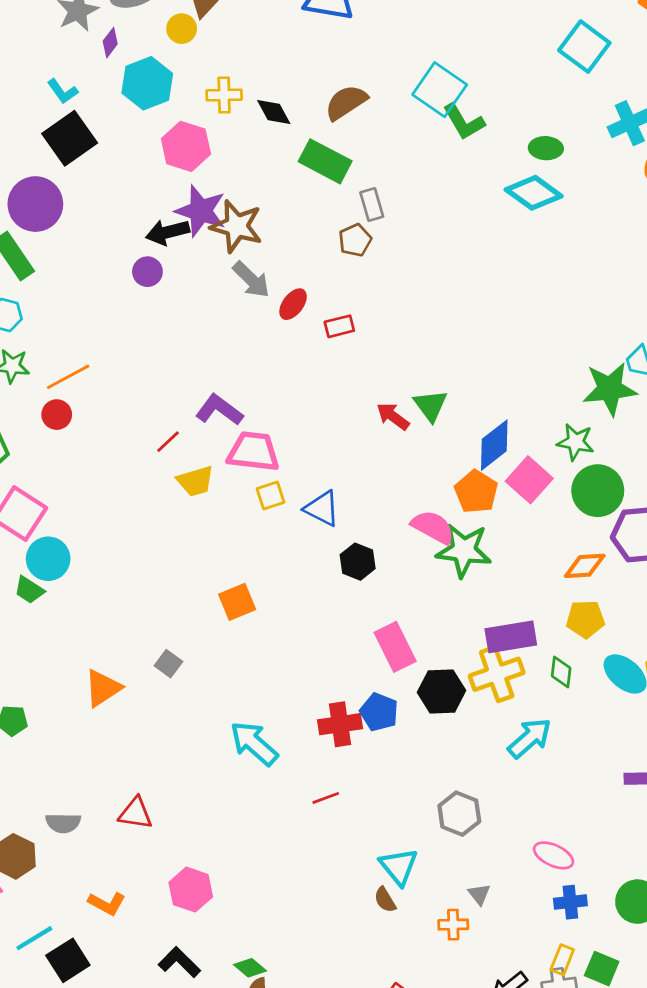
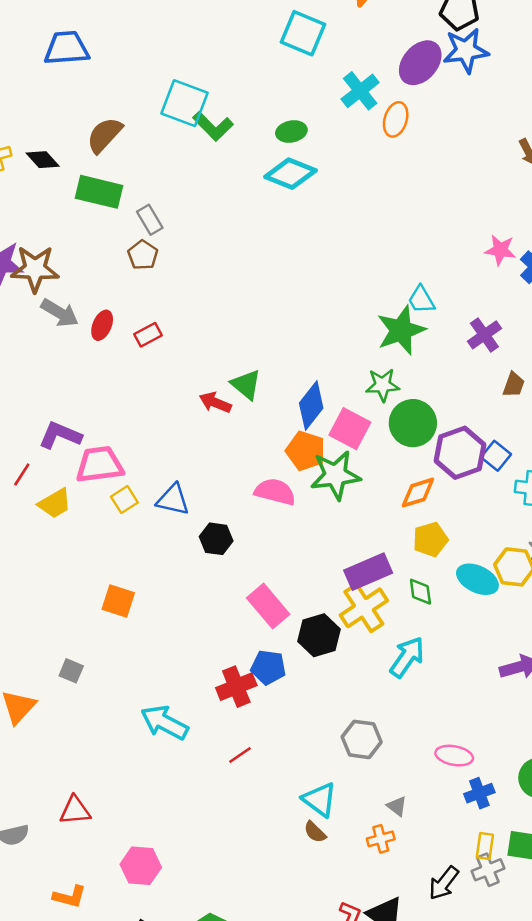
green star: (464, 550) -> (335, 475), moved
orange square: (237, 602) -> (118, 601), turned -36

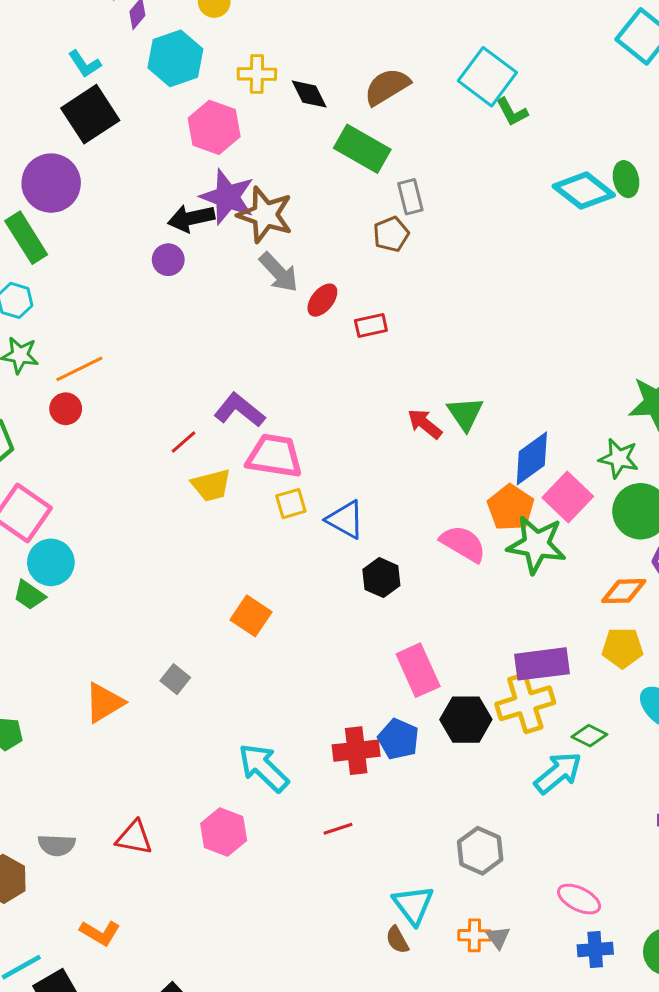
green L-shape: (213, 126) -> (512, 112), size x0.7
green ellipse: (291, 132) -> (626, 179), moved, turned 72
green diamond: (420, 592) -> (589, 736), moved, turned -72
orange cross: (381, 839) -> (474, 935), moved
pink hexagon: (141, 866) -> (224, 832), moved

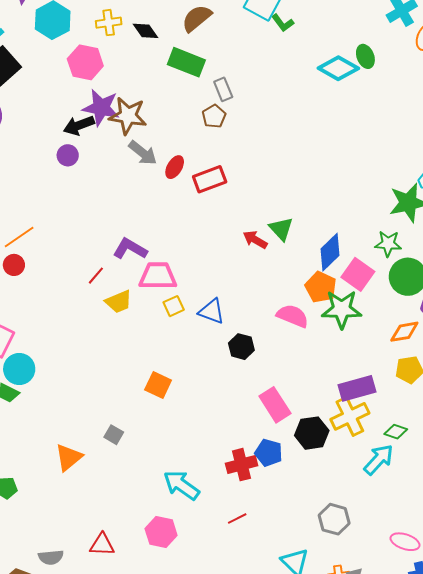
red rectangle: (371, 326) -> (210, 179), size x1.5

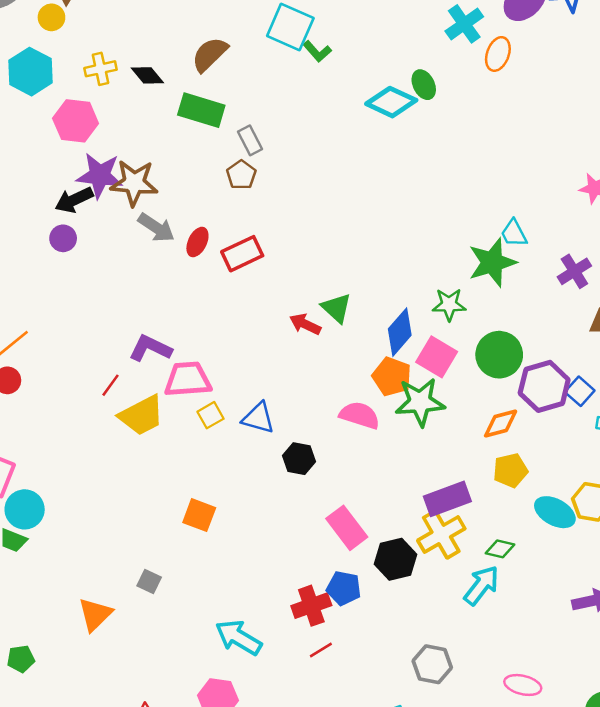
green star: (388, 244) -> (449, 305), moved
yellow trapezoid: (119, 302) -> (142, 415), size x1.4
red line: (237, 519) -> (321, 650), moved

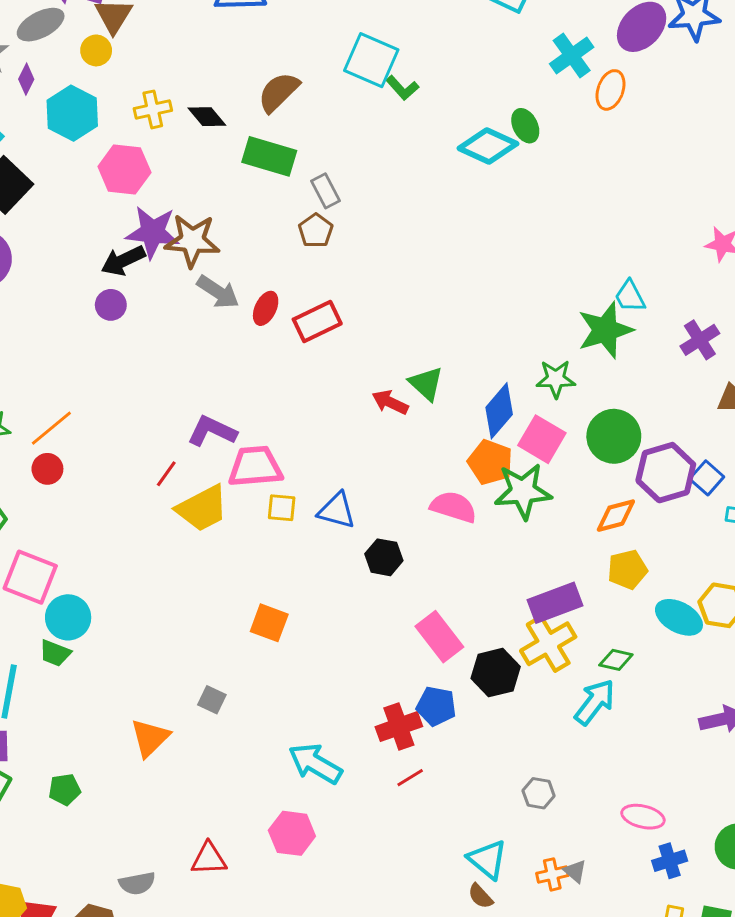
yellow square: (210, 415) -> (282, 508), turned 35
gray hexagon: (432, 664) -> (539, 793), size x0.7

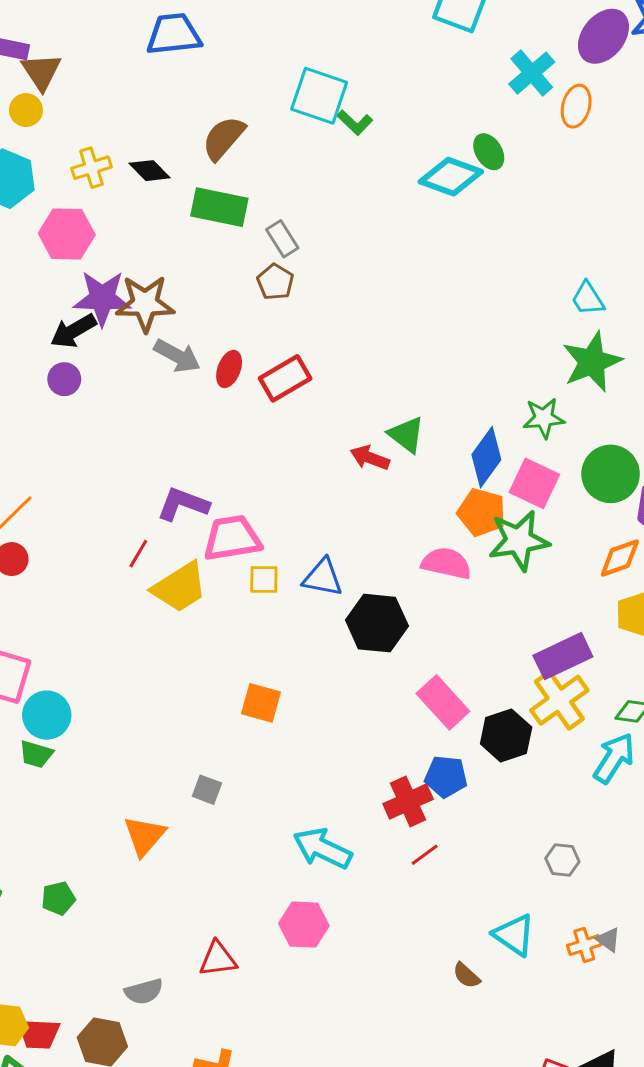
cyan trapezoid: (630, 296) -> (588, 299), moved
black hexagon: (384, 557) -> (377, 623), size x1.5
brown semicircle: (480, 896) -> (466, 975), moved

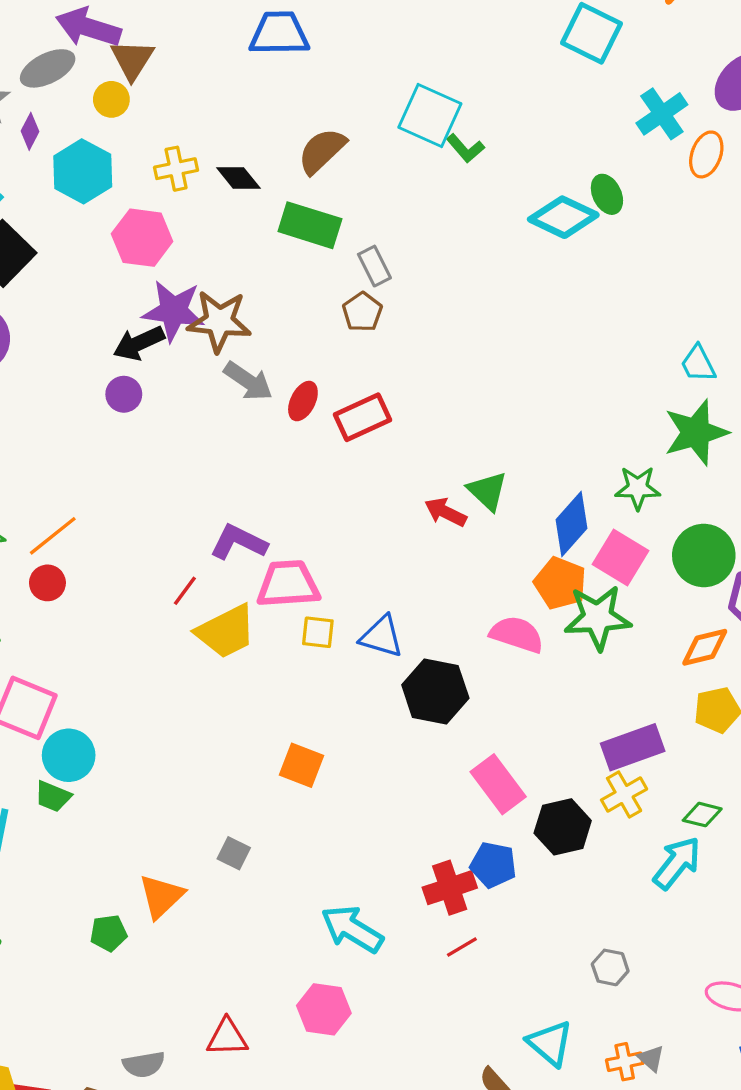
yellow cross: (559, 700) -> (624, 795), size x0.7
green pentagon: (58, 898) -> (109, 933), moved

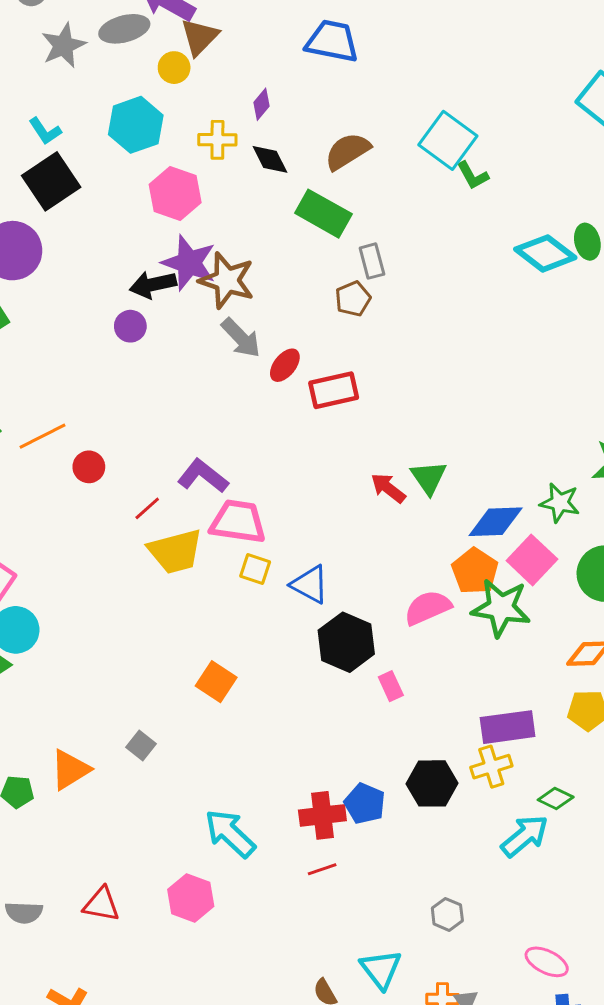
purple diamond: (30, 131) -> (262, 104), moved
blue diamond: (571, 524) -> (496, 522), turned 34
red circle: (47, 583) -> (89, 467), moved
pink semicircle: (517, 634) -> (428, 608), turned -54
pink rectangle: (498, 784) -> (391, 686), moved, size x0.6

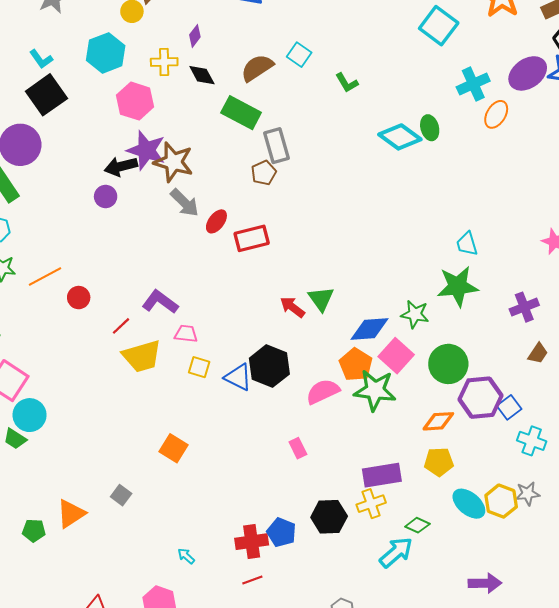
cyan square: (448, 140) -> (299, 55), moved, size x0.6
gray rectangle: (372, 261) -> (277, 146), size x1.4
pink trapezoid: (238, 522) -> (186, 334), size x0.6
black hexagon: (346, 642) -> (269, 366), moved
cyan arrow: (230, 833) -> (186, 556), size x0.5

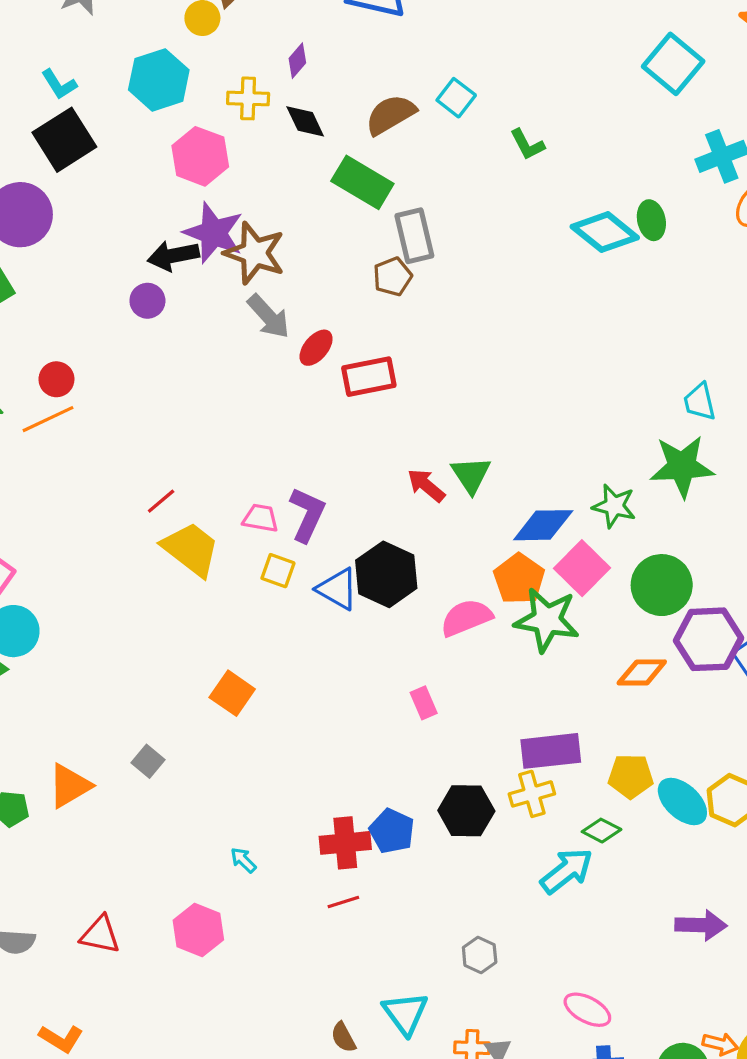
red circle: (79, 298) -> (56, 379), moved
purple L-shape: (160, 302) -> (307, 515), moved, turned 75
yellow trapezoid: (142, 356) -> (191, 549), turned -129
yellow pentagon: (439, 462) -> (631, 776), moved

